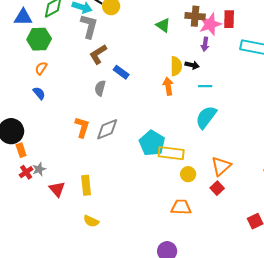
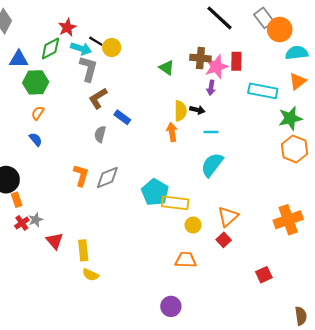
yellow rectangle: (86, 185) -> (83, 250), moved

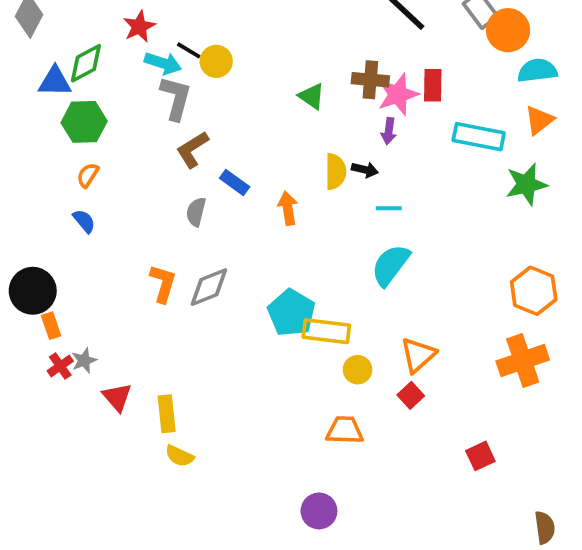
green diamond: (50, 49) -> (86, 63), moved
orange arrow: (172, 132) -> (288, 208), moved
orange hexagon: (294, 149) -> (534, 291), moved

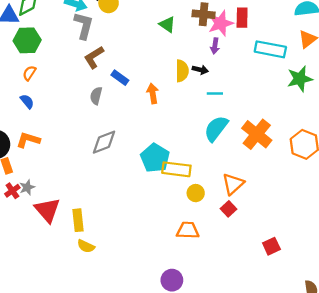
orange L-shape: (163, 283) -> (28, 140), moved, turned -90
orange cross: (523, 360) -> (257, 134), moved, turned -32
red triangle: (117, 397) -> (47, 210), size x1.4

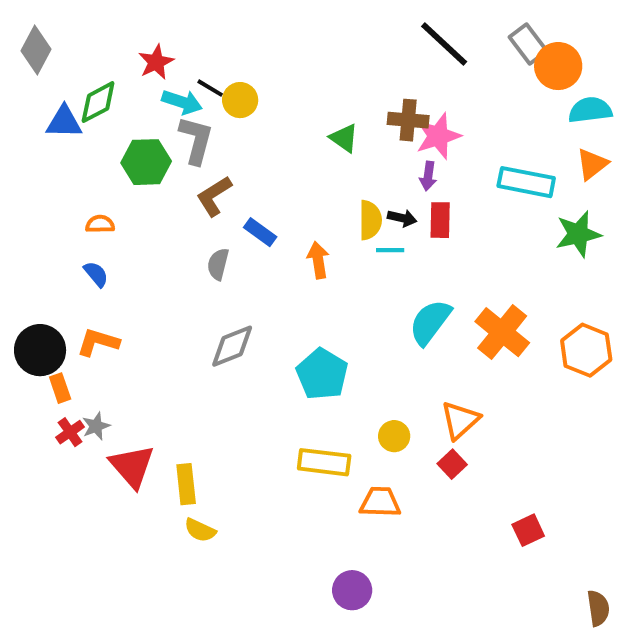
red rectangle: (242, 18) -> (440, 220), moved
green hexagon: (27, 40) -> (146, 162), moved
orange semicircle: (29, 73) -> (100, 224), turned 56
cyan line: (215, 93) -> (390, 250), moved
yellow rectangle: (176, 169) -> (324, 462), moved

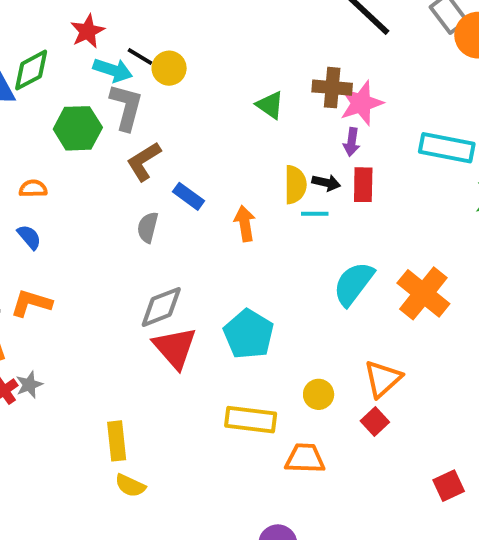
red triangle: (132, 466) -> (175, 348), moved

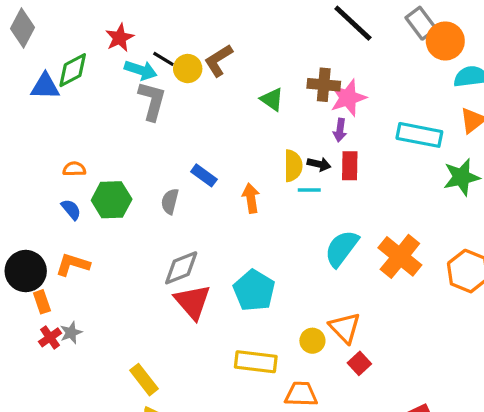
green hexagon: (78, 128) -> (112, 200), moved
brown L-shape: (144, 161) -> (218, 60), moved
orange triangle: (383, 379) -> (345, 328), moved, turned -32
yellow rectangle: (117, 441) -> (144, 380), turned -32

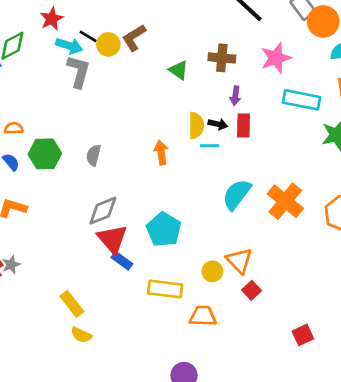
pink star: (348, 98) -> (276, 58), moved
blue rectangle: (204, 175) -> (122, 261), moved

